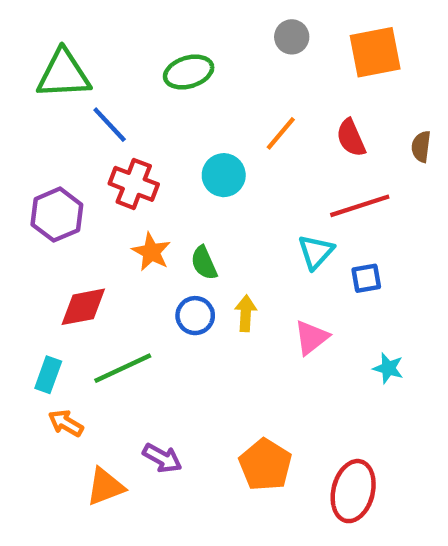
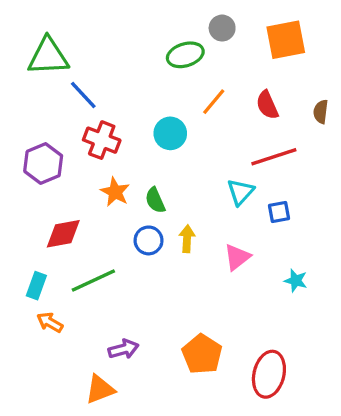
green ellipse: (189, 72) -> (185, 55), moved
purple arrow: (162, 458) -> (123, 349), turned -44
orange triangle: (105, 487) -> (100, 389), moved

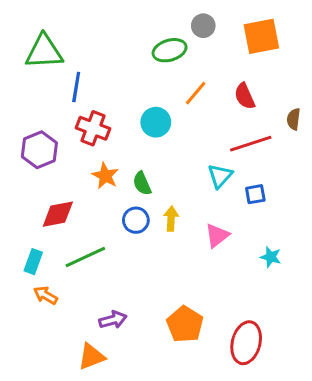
blue line: (83, 95) -> (76, 87), turned 52
brown semicircle: (321, 112) -> (294, 119), moved

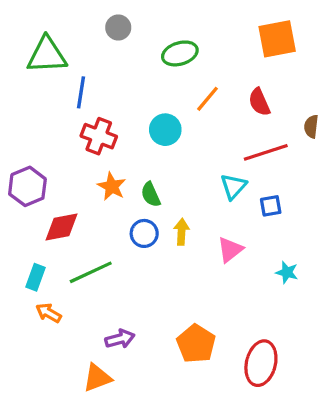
gray circle: (203, 26) -> (118, 27), moved
purple hexagon: (39, 150) -> (27, 186), moved

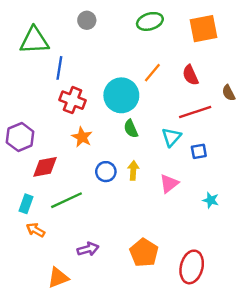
green ellipse: (180, 53) -> (150, 21), moved
brown semicircle: (311, 126) -> (229, 93), turned -35
cyan circle: (165, 130) -> (121, 95), size x1.5
green semicircle: (151, 195) -> (131, 129), moved
orange triangle: (97, 378) -> (58, 278), moved

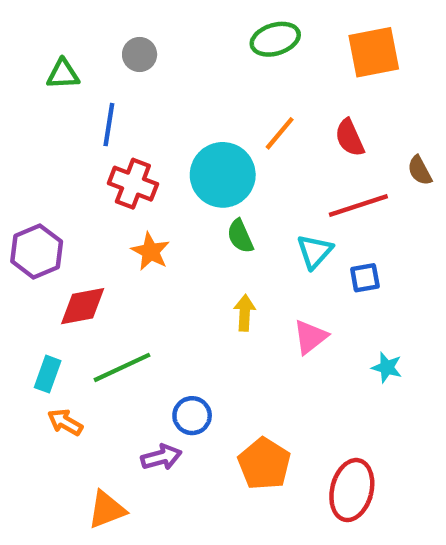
gray circle: (87, 20) -> (140, 54), moved
green triangle: (34, 41) -> (63, 74), size x0.6
blue circle: (106, 172) -> (192, 416), moved

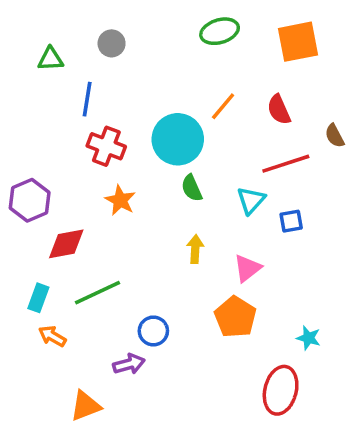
cyan star: (387, 367) -> (308, 338), moved
orange pentagon: (264, 464) -> (235, 317), moved

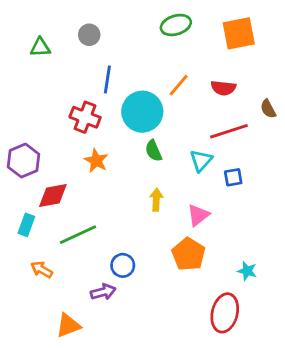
blue line: (87, 99) -> (107, 80), moved
red semicircle: (279, 110) -> (223, 88), turned -60
cyan rectangle: (38, 298) -> (26, 225), moved

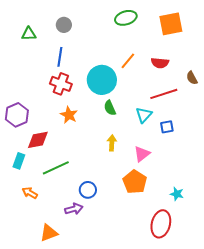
blue line: (107, 80) -> (60, 57), moved

